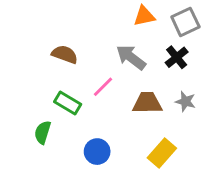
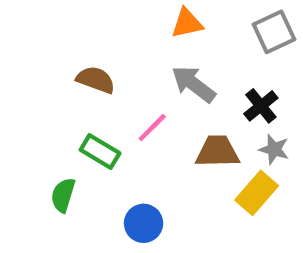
orange triangle: (144, 16) -> (187, 23), moved
black cross: (177, 57) -> (261, 106), moved
yellow rectangle: (162, 153) -> (257, 193), moved

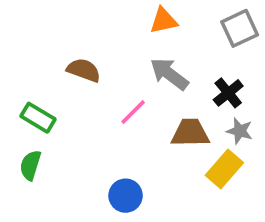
green rectangle: (100, 152) -> (38, 118), moved
green semicircle: (63, 195) -> (30, 165), moved

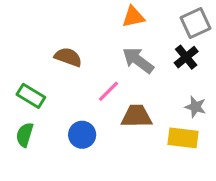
black cross: (228, 93) -> (186, 57), moved
brown trapezoid: (190, 133) -> (136, 116), moved
yellow rectangle: (224, 169) -> (183, 138), turned 56
blue circle: (126, 196) -> (82, 135), moved

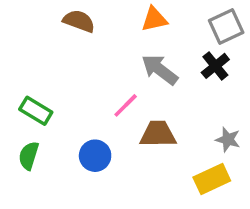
brown semicircle: (68, 57) -> (79, 21), moved
gray star: (195, 107) -> (228, 140), moved
yellow rectangle: (183, 138) -> (212, 179), moved, turned -32

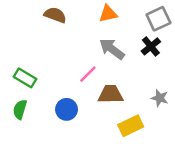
yellow rectangle: (212, 179) -> (131, 126), moved

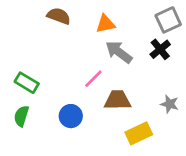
orange triangle: (108, 14) -> (105, 24), moved

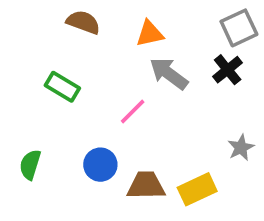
green rectangle: (27, 83) -> (62, 87), moved
brown trapezoid: (117, 100) -> (146, 185), moved
gray star: (170, 104) -> (241, 148), turned 30

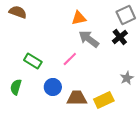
brown semicircle: (83, 22) -> (18, 12), moved
green rectangle: (62, 87) -> (33, 61), moved

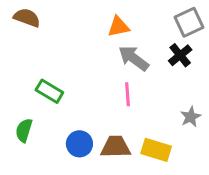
pink line: (70, 59) -> (128, 94), moved, turned -49
blue circle: (53, 87) -> (79, 144), moved
yellow rectangle: (104, 100) -> (156, 150), turned 42

